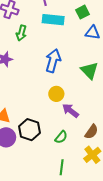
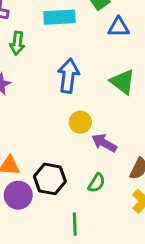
green line: (62, 167) -> (75, 224), moved

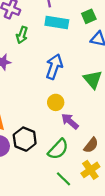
green semicircle: (97, 183) -> (58, 149), size x1.5
green line: (75, 224) -> (64, 179), moved, turned -56

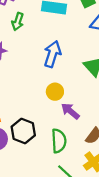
green semicircle: (58, 149) -> (59, 141), turned -45

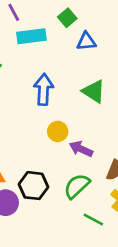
green semicircle: (59, 141) -> (77, 186), turned -115

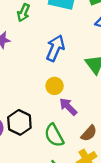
green semicircle: (77, 186) -> (54, 135), turned -95

